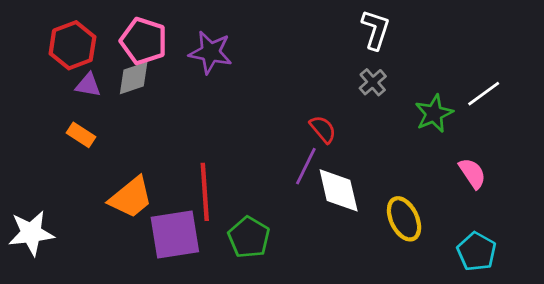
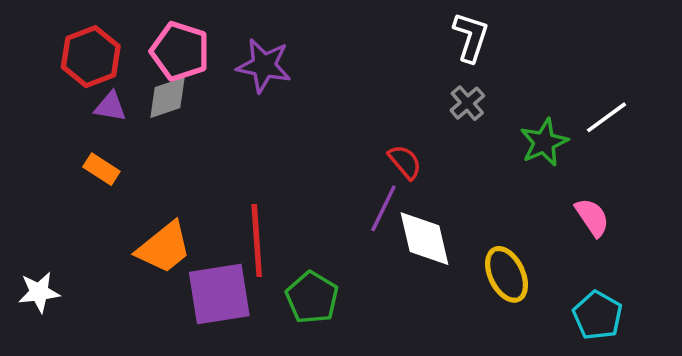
white star: (31, 233) -> (39, 292), size x0.7

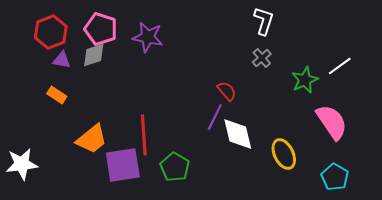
pink semicircle: (592, 217) -> (332, 122), size x1.6
white star: (39, 292) -> (22, 164), size x1.4

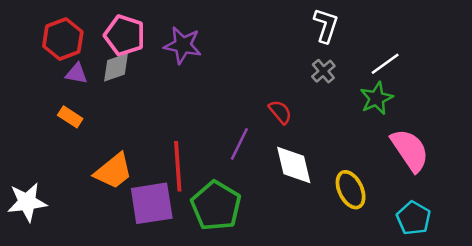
white line: (340, 66) -> (385, 64), moved
purple line: (215, 117) -> (239, 144), moved
green pentagon: (175, 167) -> (216, 206), size x1.4

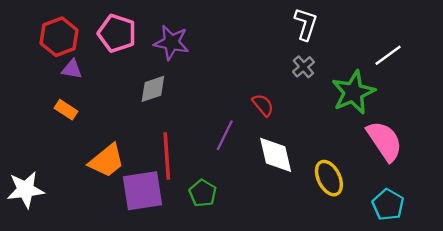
white line: (385, 64) -> (388, 55), moved
gray diamond: (116, 67) -> (153, 89), moved
green star: (376, 98) -> (353, 92), size x1.4
green pentagon: (216, 206) -> (203, 193), size x0.6

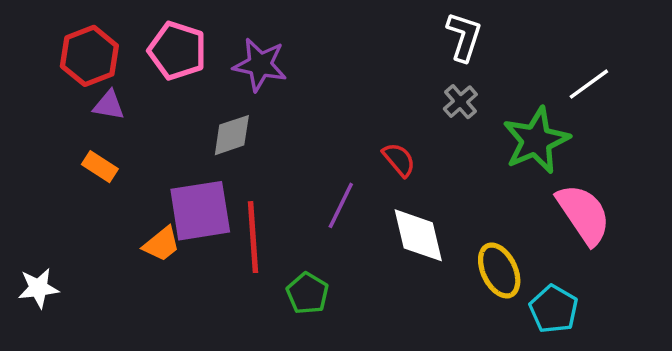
orange trapezoid: (107, 161) -> (161, 244), size x0.7
white star: (25, 190) -> (38, 288), size x0.7
purple square: (142, 191) -> (200, 211), moved
cyan pentagon: (388, 205) -> (554, 309), moved

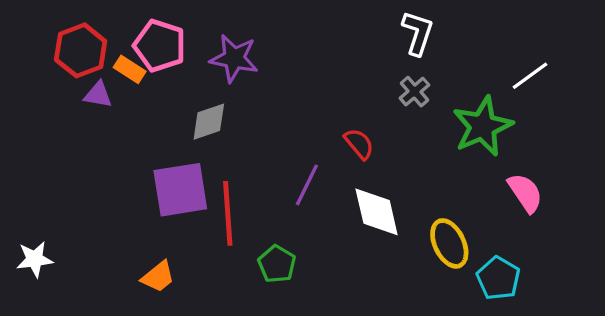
orange rectangle: (100, 167) -> (130, 69), moved
pink semicircle: (584, 214) -> (525, 193), size x0.7
orange trapezoid: (161, 244) -> (158, 277), moved

